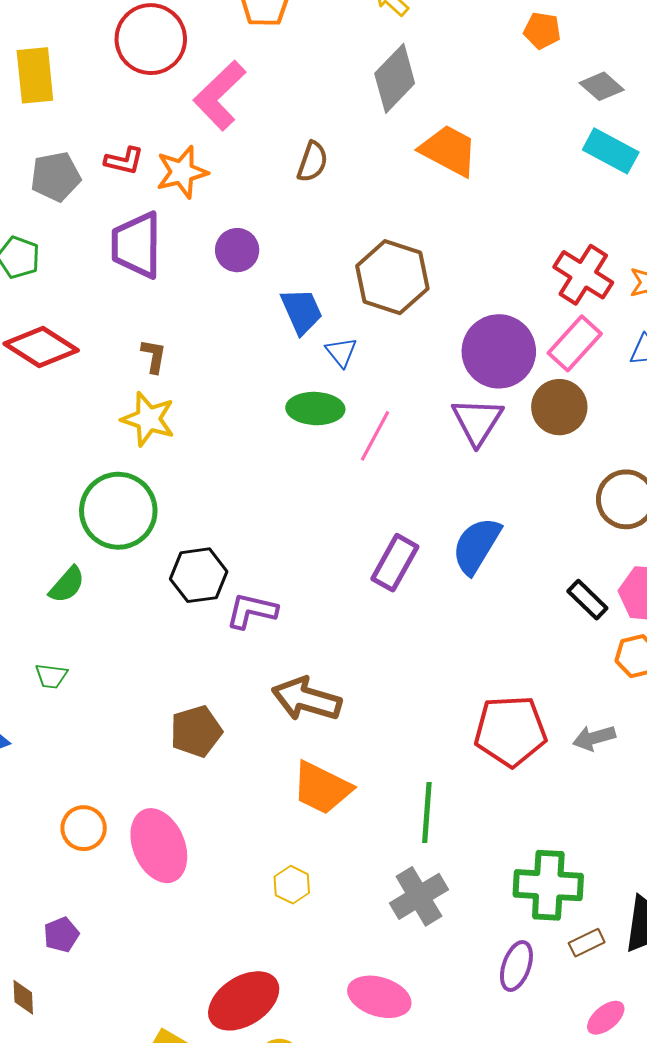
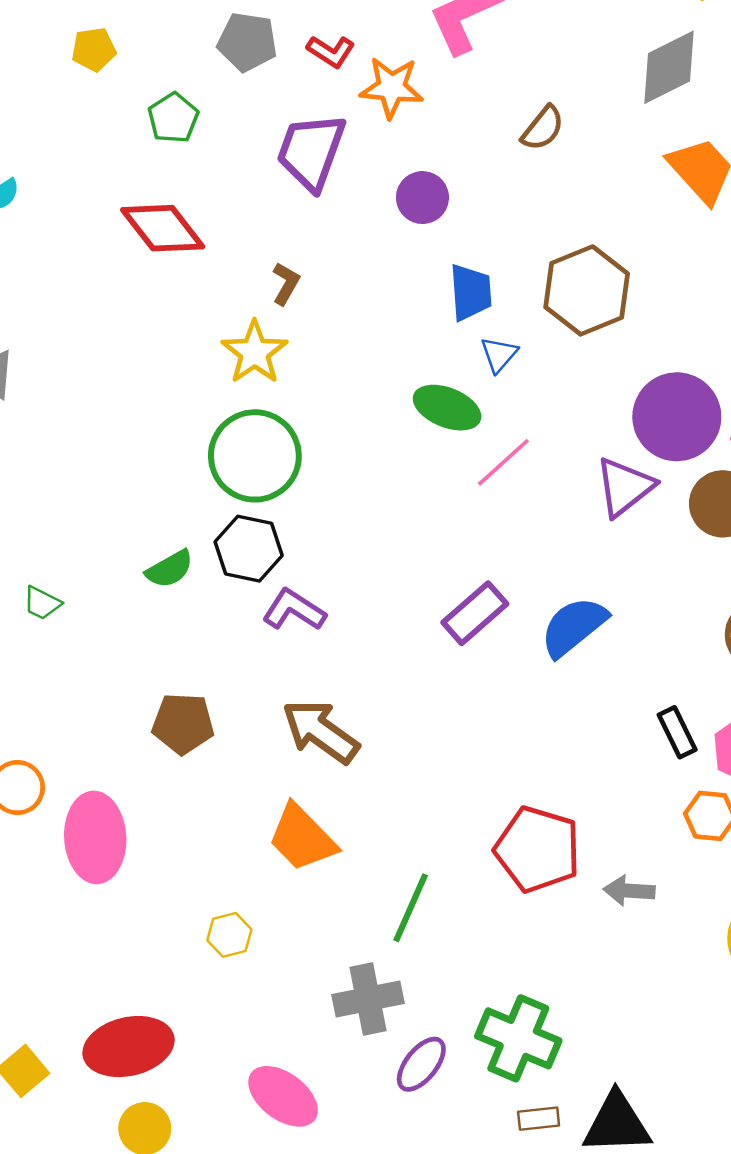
green circle: (118, 511) -> (255, 456), moved
green semicircle: (67, 585) -> (170, 569), moved
purple ellipse: (516, 966) -> (421, 1064), moved

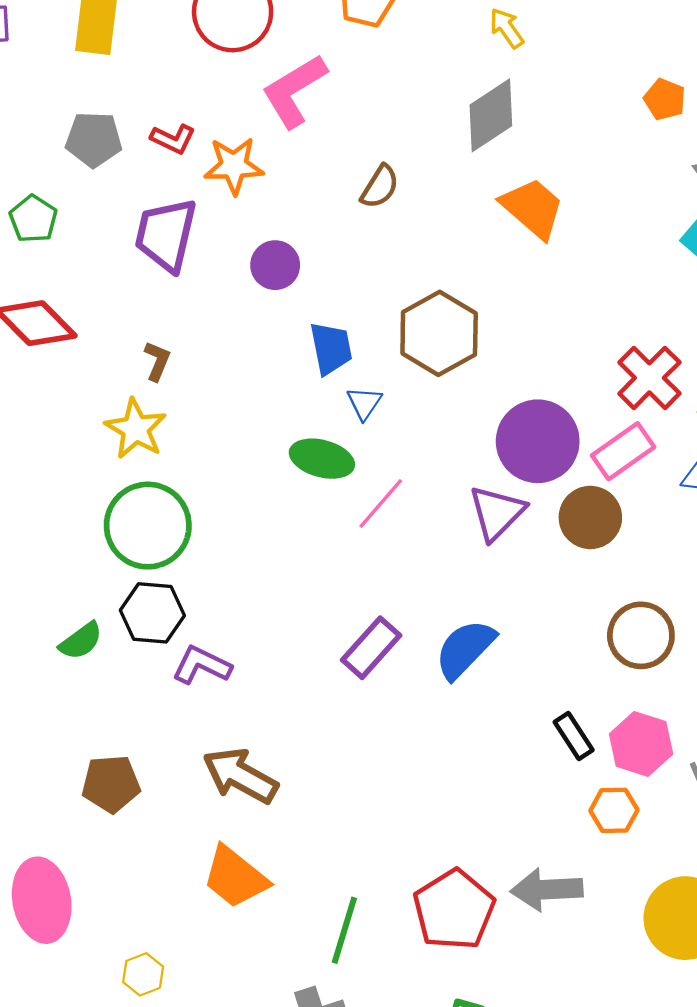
red pentagon: (538, 849) -> (454, 910), moved, turned 30
gray arrow: (629, 891) -> (547, 890), size x1.5
yellow hexagon: (229, 935) -> (143, 974), moved

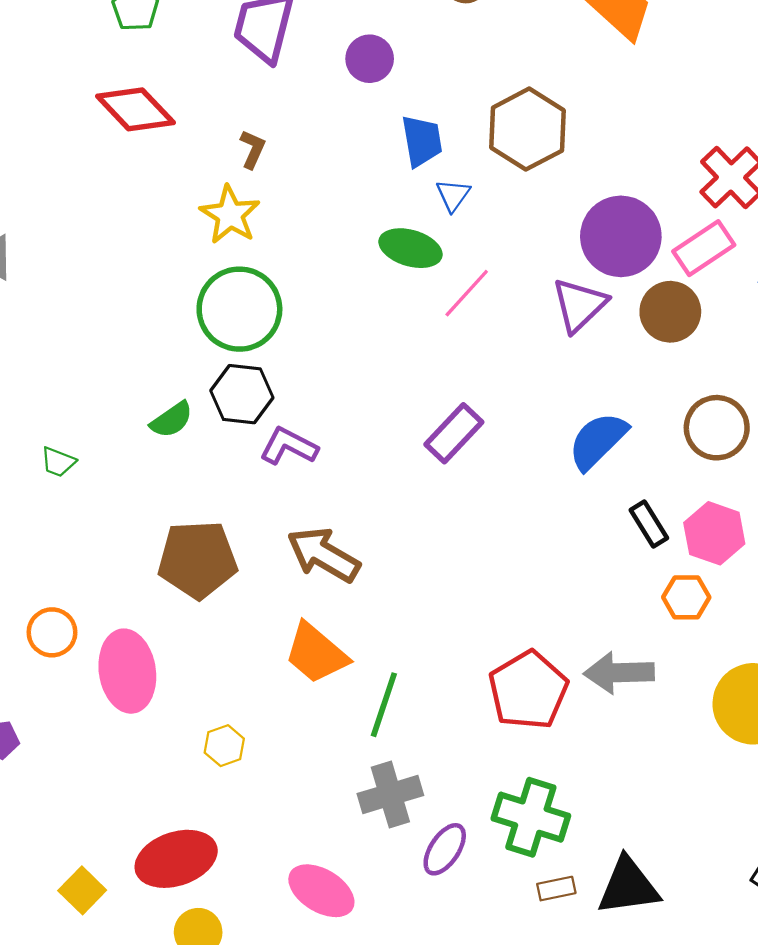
blue semicircle: (465, 649) -> (598, 441), moved
brown pentagon: (111, 784) -> (197, 560), size x1.4
green line: (344, 930) -> (384, 705), moved

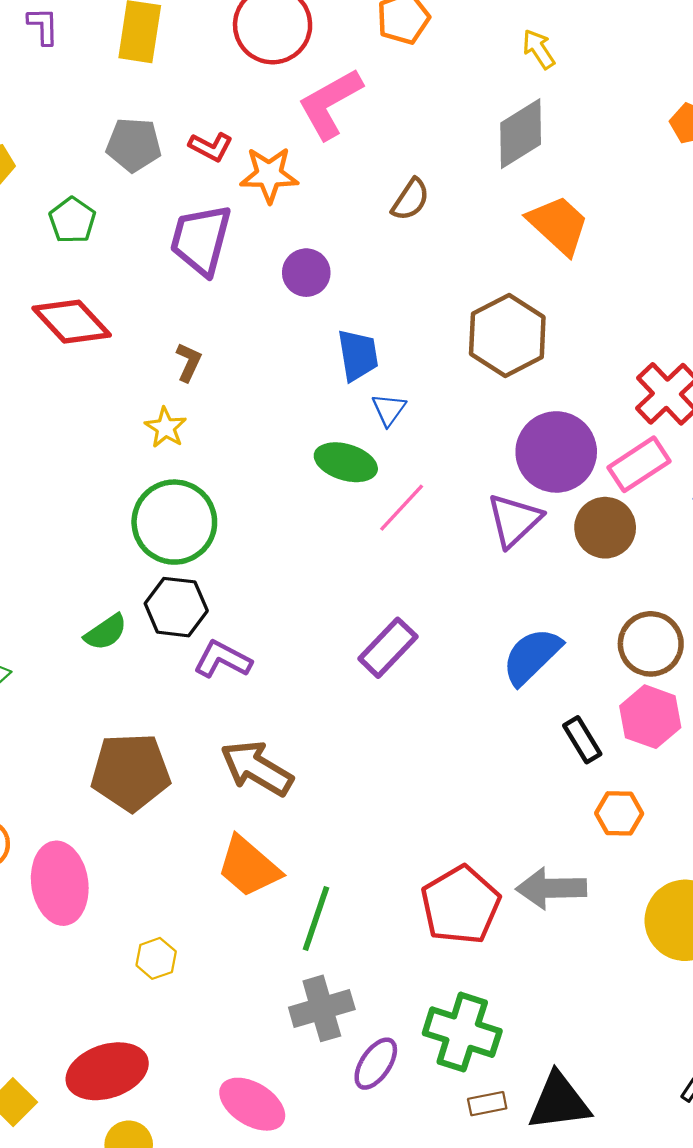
brown hexagon: (527, 129) -> (507, 335), moved
yellow star: (230, 215) -> (166, 428), size x0.7
pink hexagon: (714, 533) -> (650, 717), moved

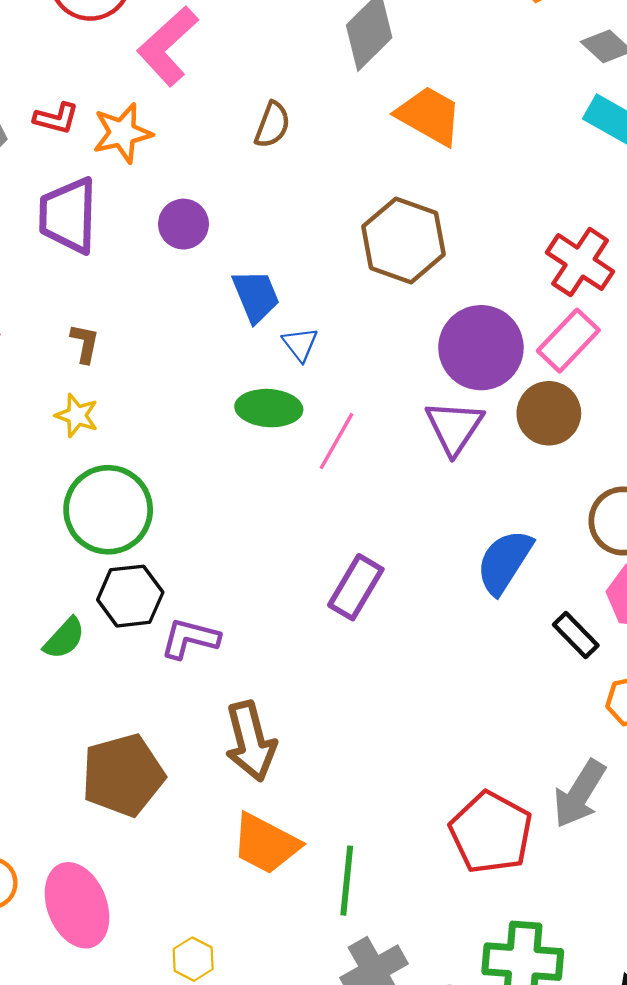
brown arrow: (257, 768) -> (251, 741), turned -122
gray arrow: (551, 888) -> (579, 794), turned -44

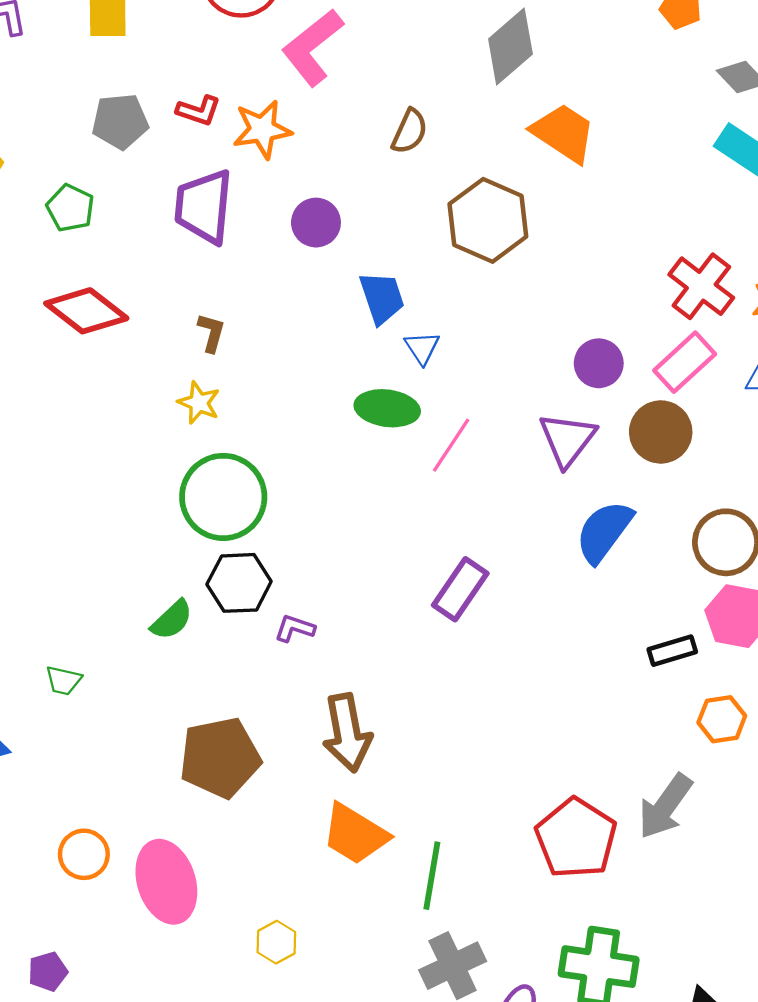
brown hexagon: (403, 240) -> (488, 220), moved
purple circle: (481, 348) -> (599, 363), size x0.6
blue semicircle: (504, 562) -> (604, 532), moved
black rectangle: (576, 635) -> (672, 651), turned -66
purple L-shape: (190, 638) -> (295, 628), size x0.7

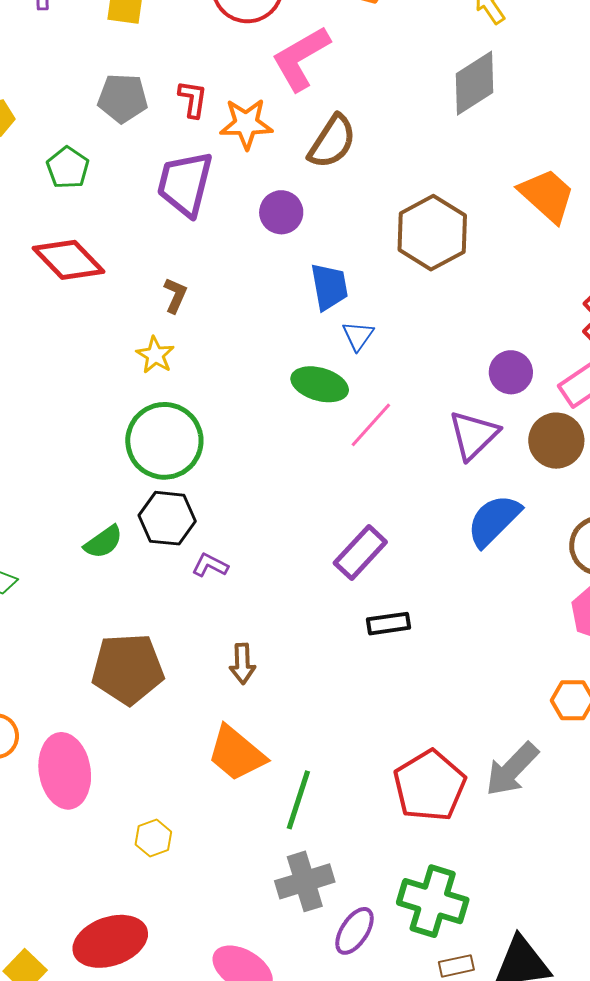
red L-shape: (198, 111) -> (193, 99), turned -108
brown semicircle: (410, 131) -> (332, 142), moved, size x1.4
orange trapezoid: (564, 133) -> (547, 195), moved
black rectangle: (672, 651) -> (388, 624), moved
brown arrow: (347, 733) -> (242, 664), size x0.6

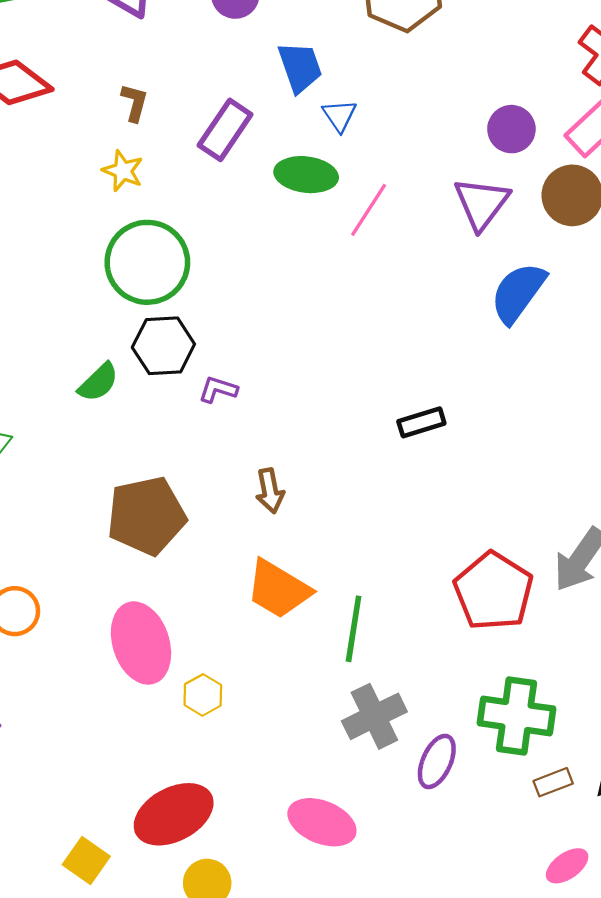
purple rectangle: (360, 552) -> (225, 130), moved
pink ellipse: (65, 771) -> (141, 643), moved

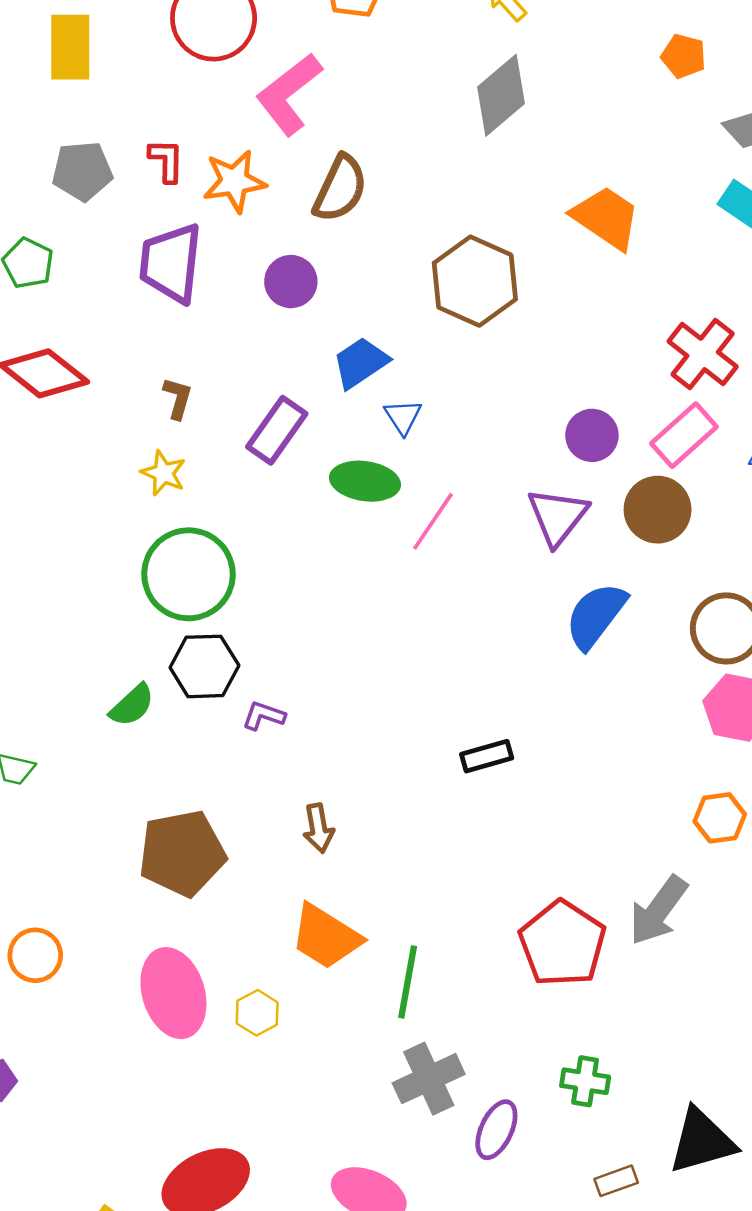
blue trapezoid: (300, 67) -> (361, 363), turned -106
yellow hexagon: (203, 695) -> (257, 1013), moved
green cross: (517, 716) -> (585, 1081), size x0.6
brown rectangle: (553, 782) -> (616, 1181), moved

